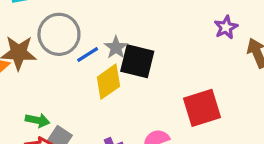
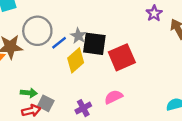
red square: (202, 108) -> (122, 57), moved

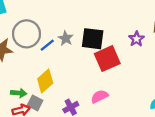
purple star: (154, 13) -> (136, 39), moved
black square: (94, 44) -> (93, 39), moved
yellow diamond: (76, 60) -> (45, 81), moved

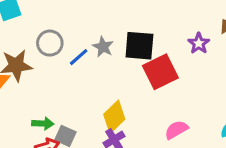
gray circle: (27, 34) -> (50, 43), size x0.7
yellow diamond: (45, 81) -> (114, 117), moved
pink semicircle: (99, 96) -> (176, 130), moved

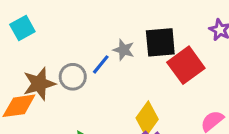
gray circle: (50, 43) -> (73, 77), moved

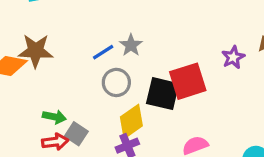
black square: (160, 42) -> (163, 94), moved
gray circle: (73, 77) -> (116, 82), moved

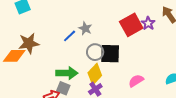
red square: (188, 81) -> (131, 25), moved
gray circle: (116, 82) -> (95, 52), moved
green arrow: (54, 117) -> (67, 73), moved, size x1.5

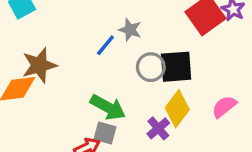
green arrow: (67, 73) -> (108, 107), turned 35
yellow diamond: (95, 74) -> (177, 109), moved

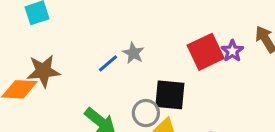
gray circle: (151, 67) -> (146, 113), moved

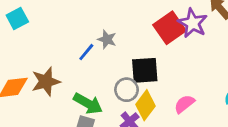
purple star: (232, 51) -> (193, 23), size x1.5
brown star: (43, 71) -> (46, 81), moved

